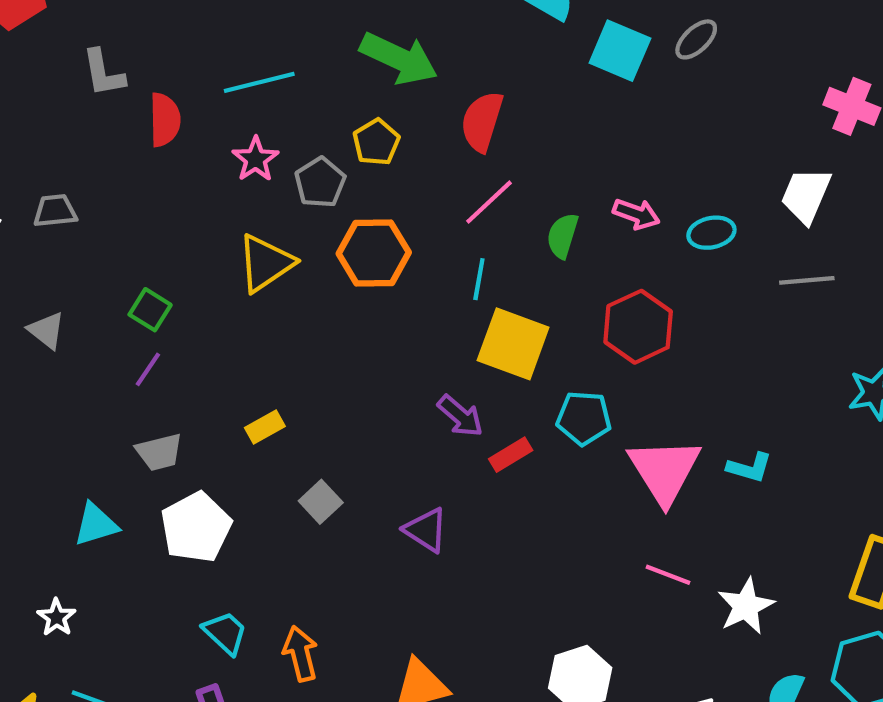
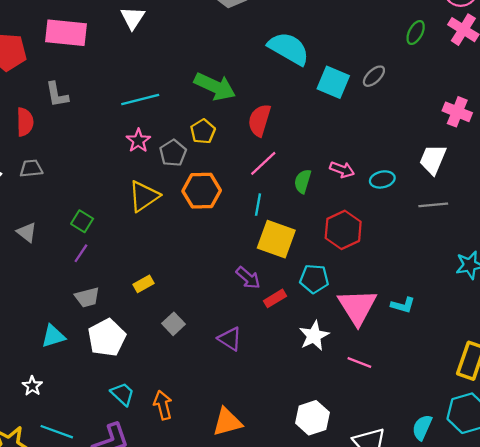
red semicircle: (165, 120) -> (25, 122), moved
white star: (746, 606) -> (314, 336), moved

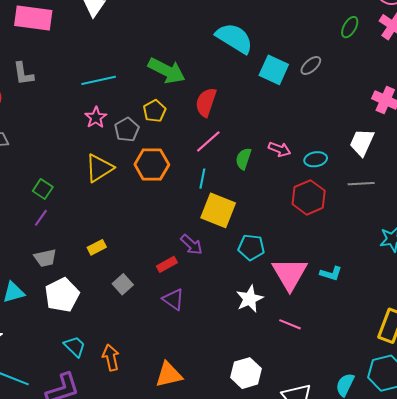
red hexagon: (343, 230) -> (309, 197), moved
red rectangle: (275, 298) -> (167, 264), moved

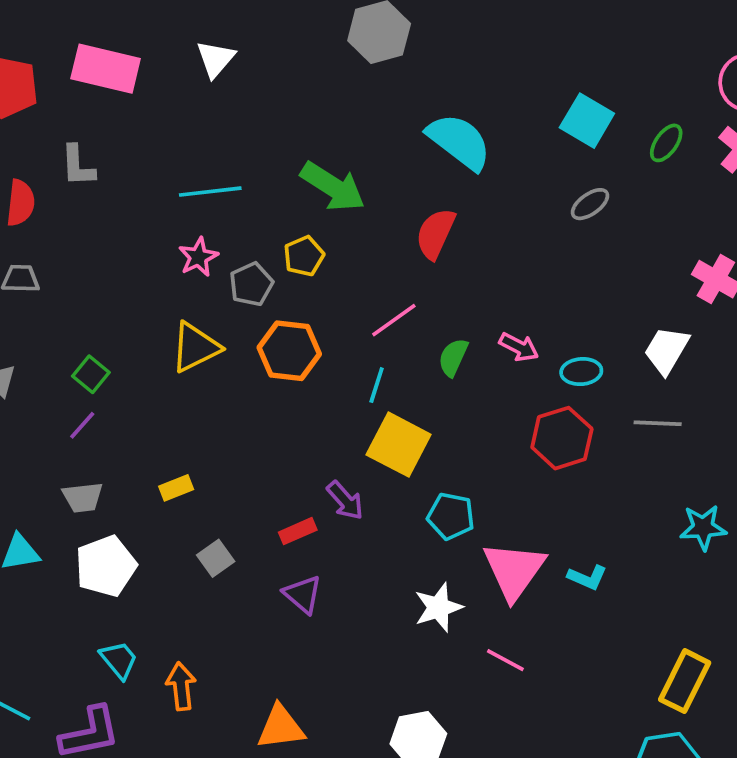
cyan square: (274, 70) -> (587, 121), moved
red semicircle: (206, 102) -> (436, 234), moved

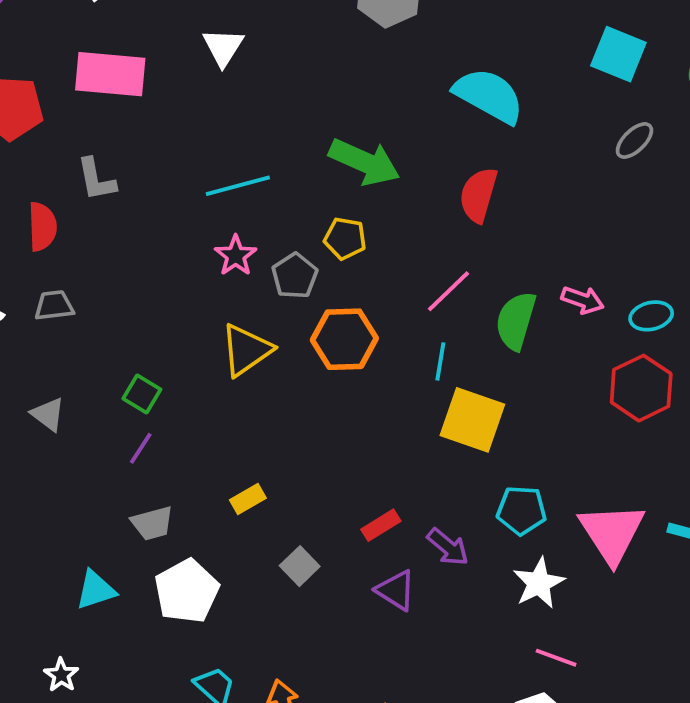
yellow pentagon: (304, 256) -> (345, 238), turned -30
green semicircle: (453, 357) -> (516, 321), size x1.4
purple arrow: (345, 500) -> (448, 547), moved
cyan pentagon: (451, 516) -> (522, 510), moved
pink line: (505, 660) -> (556, 658), moved

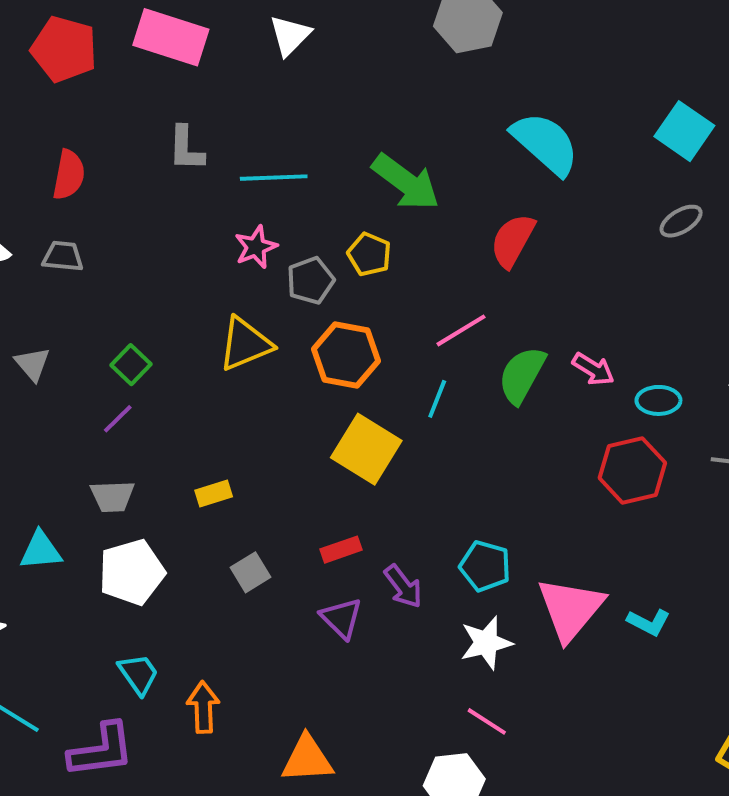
gray L-shape: (96, 179) -> (186, 149), moved
yellow square: (472, 420) -> (366, 449), moved

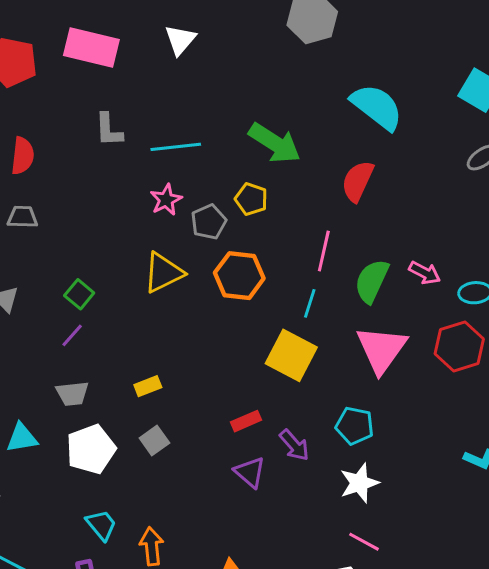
pink line: (461, 330) -> (324, 251), turned -42
yellow square: (366, 449) -> (291, 355), moved
gray square: (251, 572) -> (154, 440), moved
pink triangle: (570, 609) -> (381, 349), moved

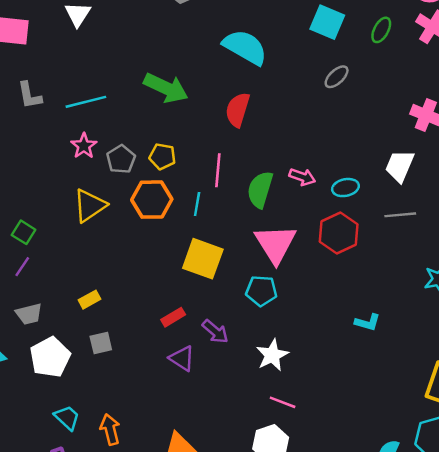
yellow pentagon: (251, 199) -> (162, 156), moved
cyan line: (310, 303) -> (197, 204), moved
cyan pentagon: (354, 426) -> (261, 291), moved
gray square: (154, 440) -> (101, 343), turned 30

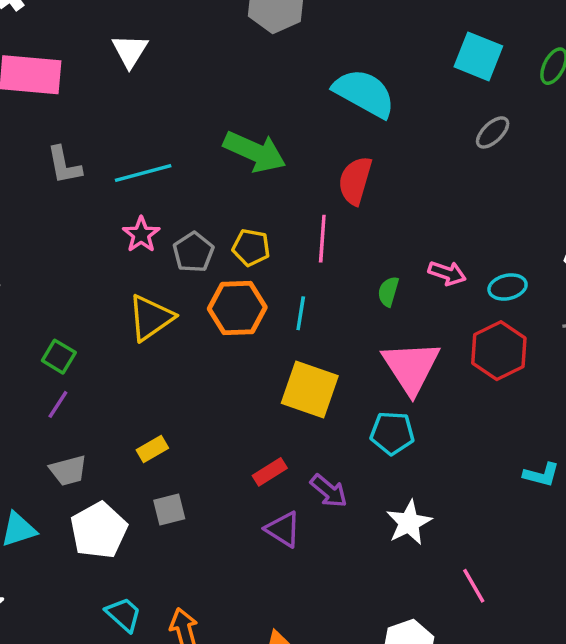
pink line: (218, 170) -> (322, 239), moved
green semicircle: (260, 189) -> (388, 292), size x0.6
pink line: (283, 402) -> (474, 586), moved, turned 40

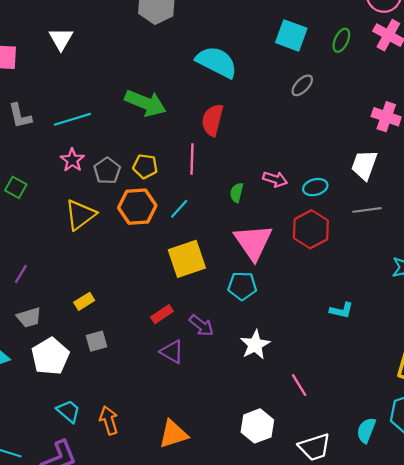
cyan line: (301, 313) -> (179, 209), turned 35
green square: (59, 357) -> (16, 187), moved
yellow square: (310, 390) -> (187, 259), turned -36

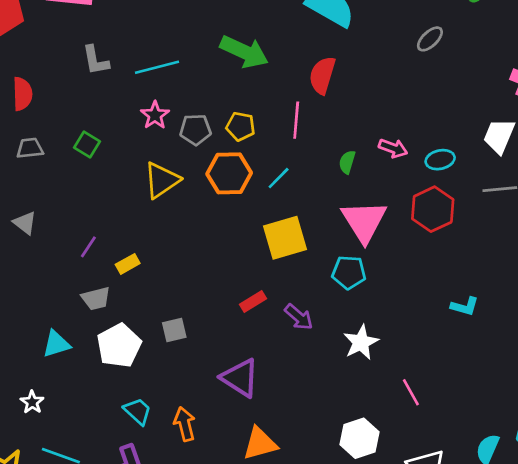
gray pentagon: (107, 171) -> (195, 130), turned 30
yellow rectangle: (84, 301) -> (128, 264), moved
purple triangle: (172, 352) -> (240, 378), moved, size x1.4

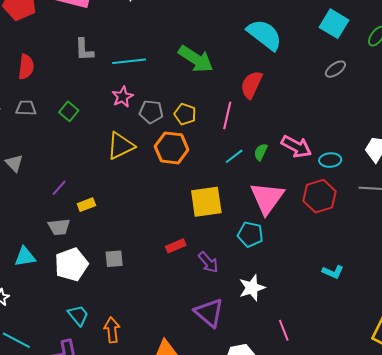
pink arrow: (393, 148) -> (296, 147), size x1.4
cyan line: (279, 178) -> (234, 156), moved
purple triangle: (240, 378) -> (209, 313), moved

